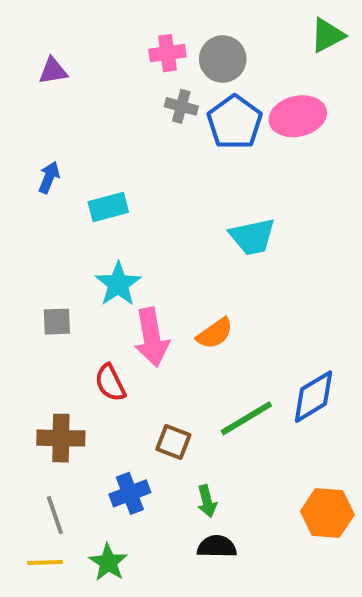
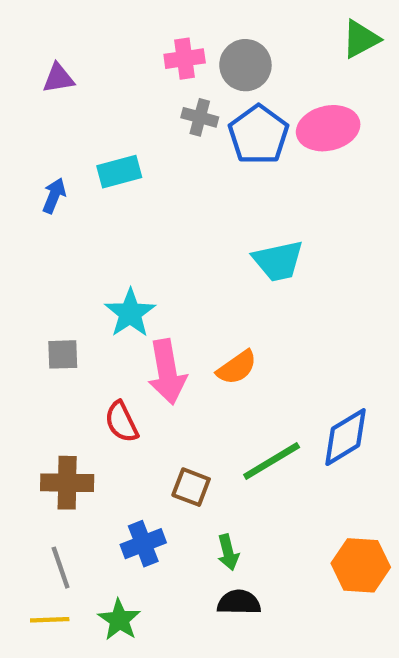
cyan rectangle: (108, 207) -> (119, 172), moved

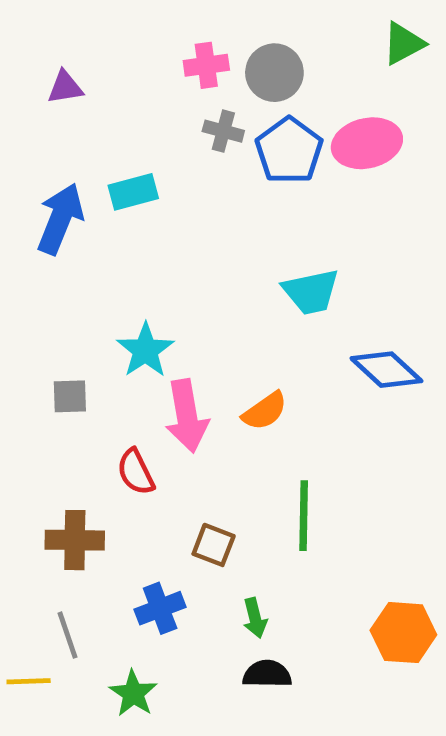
blue arrow: (54, 196) -> (60, 219), size x1.8
blue diamond: (346, 437) -> (386, 370), moved, turned 74
green line: (272, 461) -> (304, 516), turned -58
yellow line: (50, 620) -> (29, 681), moved

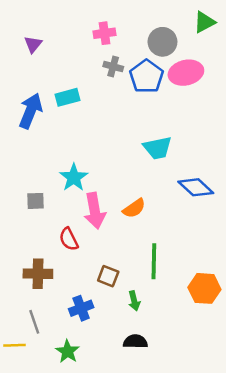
gray circle: (274, 73) -> (162, 42), moved
purple triangle: (65, 87) -> (33, 44), turned -42
green arrow: (255, 618) -> (134, 301), moved
orange hexagon: (403, 633) -> (204, 288), moved

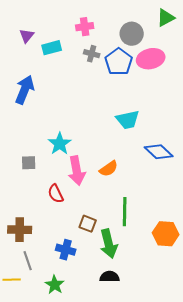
cyan rectangle: (68, 97) -> (52, 48), moved
brown cross: (38, 274) -> (20, 230), moved
green arrow: (134, 301) -> (109, 244), size x1.8
blue cross: (81, 308) -> (66, 250), turned 36

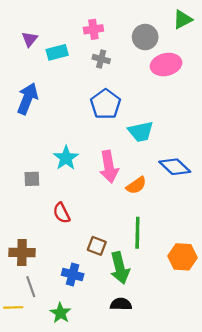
blue pentagon: (119, 62) -> (106, 104), moved
orange semicircle: (109, 169) -> (136, 185), moved
pink arrow: (77, 171) -> (109, 167), moved

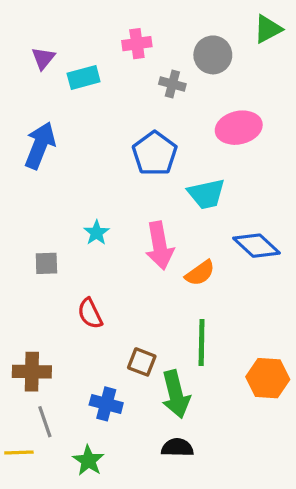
gray cross: (101, 59) -> (172, 84), moved
pink ellipse: (166, 65) -> (239, 128), moved
cyan star: (66, 158) -> (97, 233), size x0.7

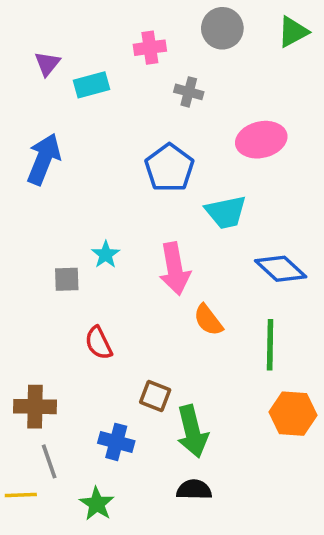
gray circle: (213, 55) -> (222, 28), moved
gray square: (46, 263) -> (67, 279), moved
orange semicircle: (200, 273) -> (208, 320), moved, turned 88
green line: (202, 343) -> (270, 345), moved

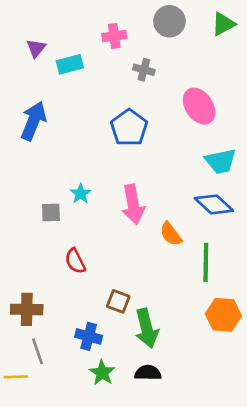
pink ellipse: (261, 140) -> (199, 106), turned 69
cyan trapezoid: (226, 212) -> (221, 161), moved
orange semicircle: (208, 320) -> (171, 234), moved
green star: (97, 504) -> (102, 373), moved

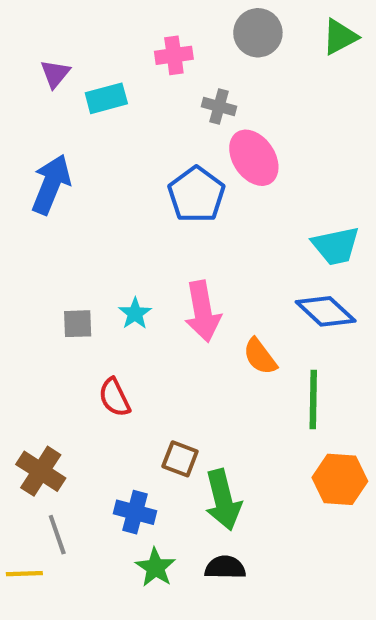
pink ellipse: (199, 106) -> (254, 158), moved
cyan star: (81, 194) -> (135, 313), moved
brown cross: (27, 309) -> (41, 471), turned 32

